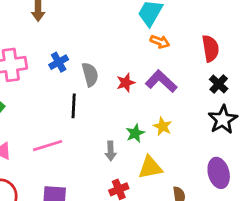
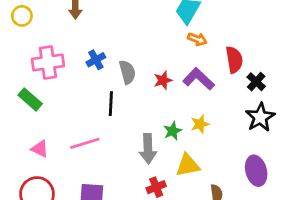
red semicircle: (210, 48) -> (234, 60), moved
yellow star: (163, 126) -> (200, 124), turned 30
gray arrow: (111, 151) -> (148, 149), size x1.5

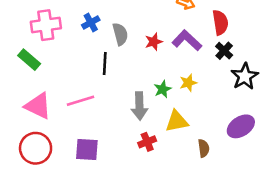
black cross: (256, 82) -> (224, 51), moved
pink triangle: (40, 149) -> (38, 106), size x1.6
purple ellipse: (256, 171) -> (241, 126), turned 72

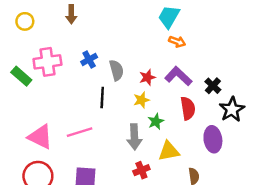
red semicircle: (220, 22) -> (188, 108), moved
green rectangle: (29, 60) -> (21, 76), moved
yellow star: (188, 83) -> (141, 100), moved
purple ellipse: (241, 126) -> (213, 139), moved, turned -65

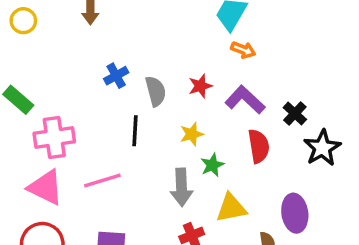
pink cross: (47, 62) -> (54, 138), moved
red star: (147, 77) -> (200, 86), moved
purple ellipse: (213, 139) -> (295, 213), moved

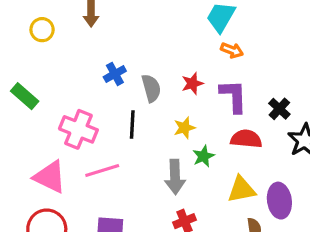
yellow circle: (23, 21) -> (42, 30), moved
purple L-shape: (245, 100) -> (234, 96), turned 45
pink cross: (54, 138) -> (78, 129), moved, turned 30
red semicircle: (259, 146) -> (246, 139), turned -76
yellow triangle: (231, 208) -> (241, 189), moved

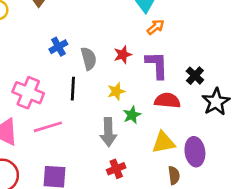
orange arrow: (232, 50) -> (156, 27), turned -60

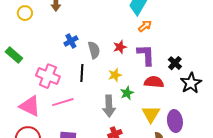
yellow triangle: (163, 143) -> (151, 114), turned -48

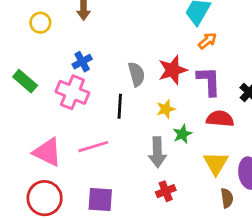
blue cross: (71, 41) -> (82, 62), moved
red star: (120, 47) -> (173, 70), size x1.5
pink cross: (48, 76) -> (72, 92), moved

